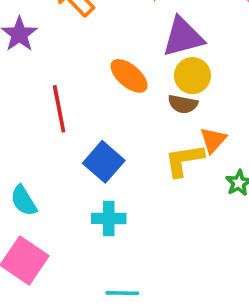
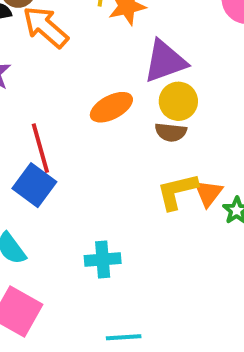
orange ellipse: (129, 76) -> (111, 107), turned -63
orange triangle: (213, 140) -> (208, 193), moved
blue square: (104, 162) -> (34, 185), moved

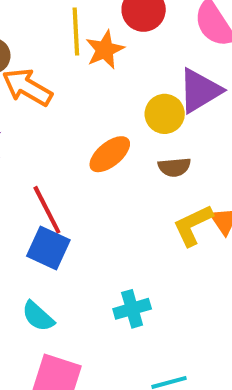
purple triangle: (165, 61) -> (200, 91), moved
yellow circle: (178, 101) -> (165, 114), moved

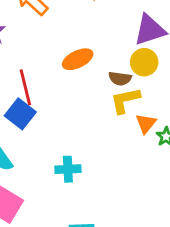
yellow circle: (165, 114) -> (144, 62), moved
yellow L-shape: (193, 225) -> (125, 100), moved

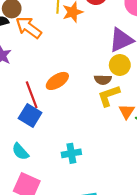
orange ellipse: (78, 59) -> (57, 81), moved

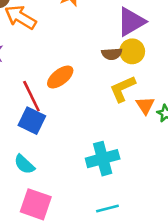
brown semicircle: (103, 80) -> (112, 54), moved
cyan cross: (71, 153) -> (103, 159), moved, size x1.4

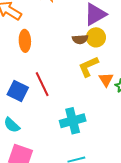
orange ellipse: (60, 77) -> (25, 41), moved, turned -55
red line: (31, 96) -> (42, 84), moved

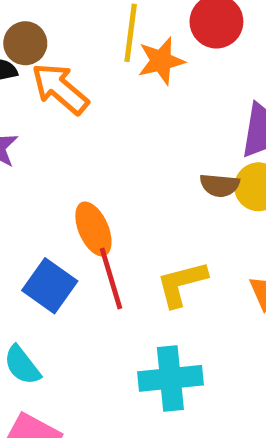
orange ellipse: (25, 41) -> (93, 229), moved, turned -30
yellow L-shape: (88, 67) -> (182, 284), moved

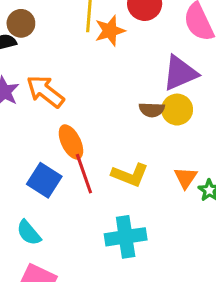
orange arrow: (60, 89) -> (45, 91), moved
yellow L-shape: (182, 284) -> (130, 175), turned -141

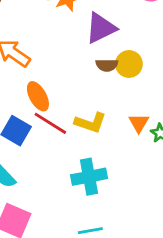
purple triangle: (180, 73) -> (101, 28), moved
red line: (84, 174) -> (50, 123), turned -36

